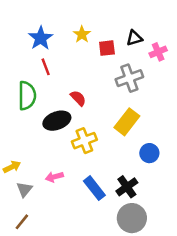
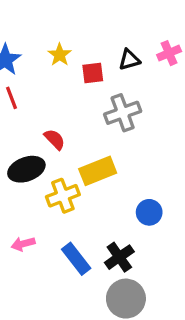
pink cross: (158, 52) -> (169, 53), moved
yellow rectangle: (127, 122) -> (98, 171), moved, turned 30

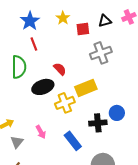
pink arrow: (23, 244) -> (41, 132), turned -104
black cross: (119, 257) -> (98, 123), moved, turned 30

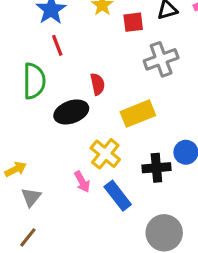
red semicircle: (60, 69) -> (98, 84), turned 32
yellow cross: (65, 103) -> (105, 154), moved, turned -30
pink arrow: (41, 132) -> (82, 182), moved

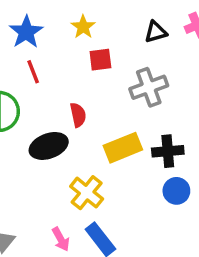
red square: (133, 22) -> (100, 60), moved
black cross: (156, 168) -> (168, 151), moved
pink arrow: (82, 182) -> (61, 239), moved

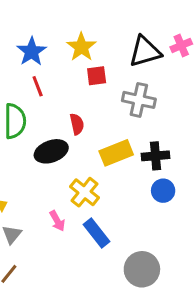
yellow star: (83, 27) -> (81, 47), size x1.4
black triangle: (156, 32) -> (145, 52), size x1.6
gray cross: (149, 87) -> (139, 100), turned 32
pink arrow: (61, 239) -> (57, 221), moved

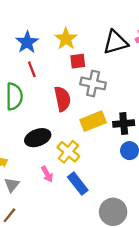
gray cross: (139, 100) -> (93, 83), moved
red semicircle: (77, 124) -> (62, 99), size x1.5
black ellipse: (51, 151) -> (38, 138), moved

